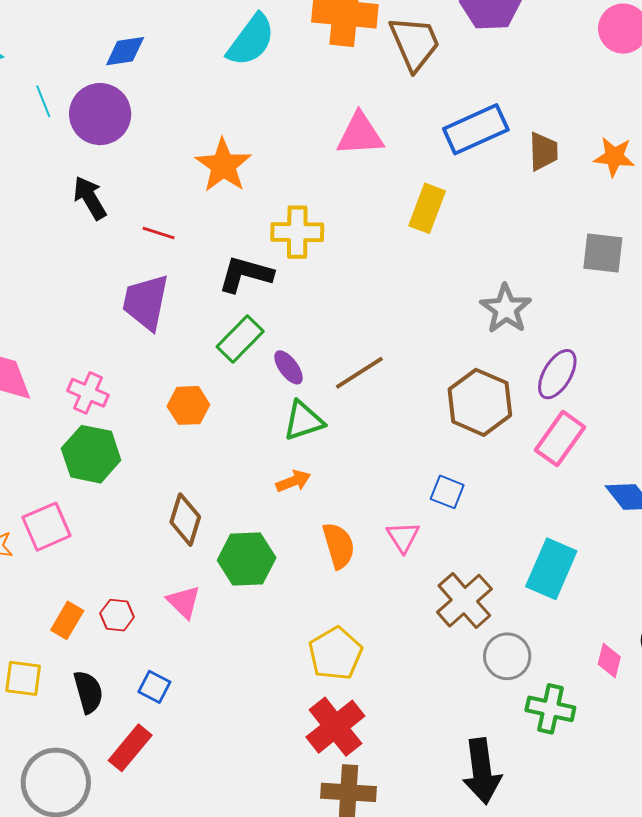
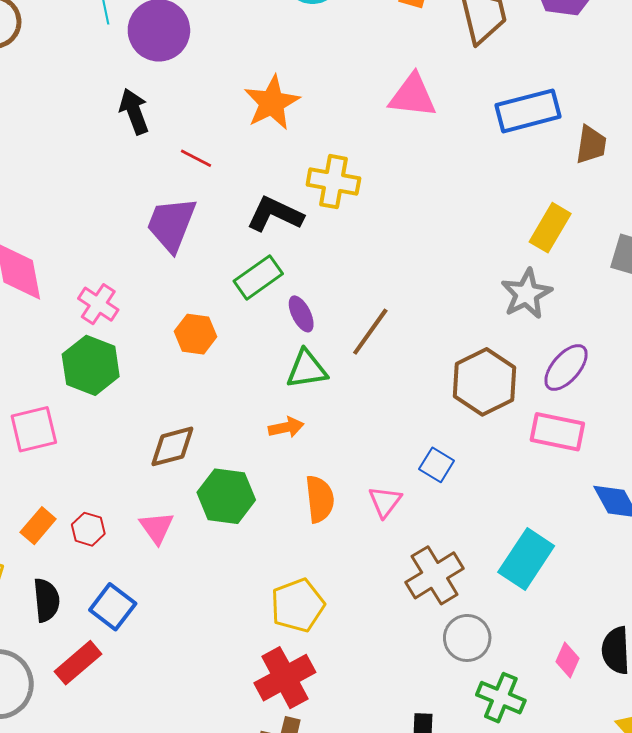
yellow rectangle: (427, 208) -> (550, 228), moved
brown line: (359, 373) -> (370, 332), turned -32
pink rectangle: (560, 439) -> (557, 432), turned 56
brown diamond: (185, 520) -> (172, 446), turned 48
blue square: (154, 687) -> (113, 607), size x1.4

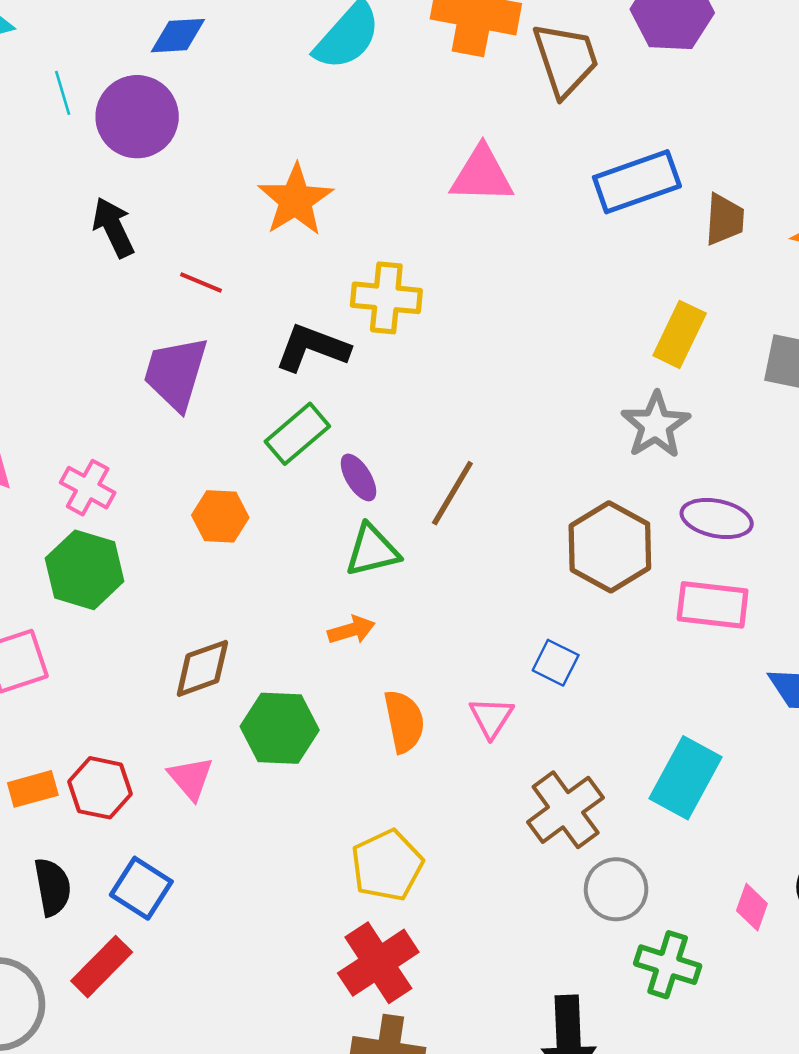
purple ellipse: (566, 367) -> (717, 519), turned 66
orange rectangle: (38, 526) -> (33, 789), turned 39
red hexagon: (88, 529) -> (100, 788), size x1.4

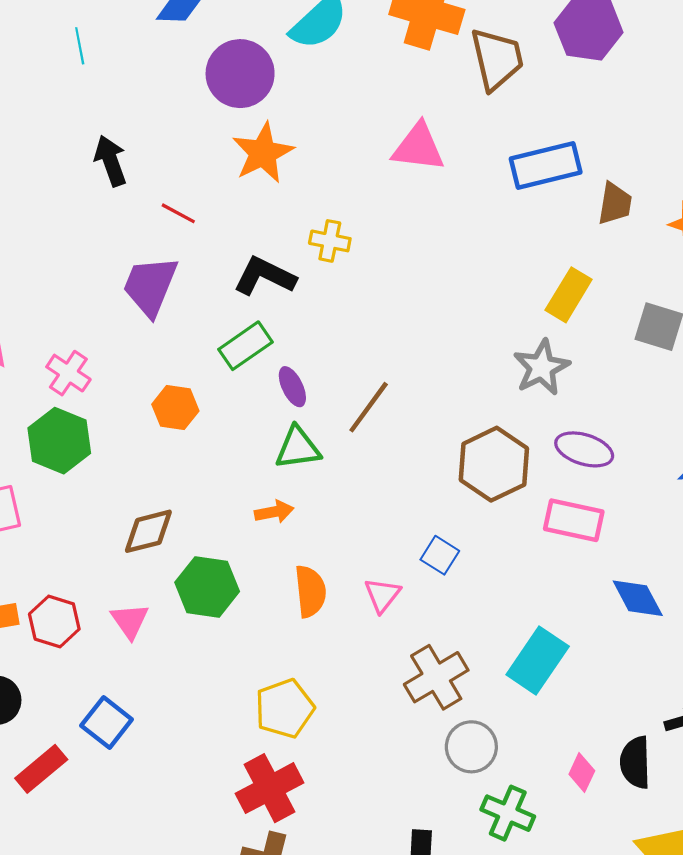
purple circle: (137, 117) -> (240, 74), moved
yellow cross: (386, 298) -> (330, 241), size x0.7
blue square: (141, 888) -> (107, 723), moved

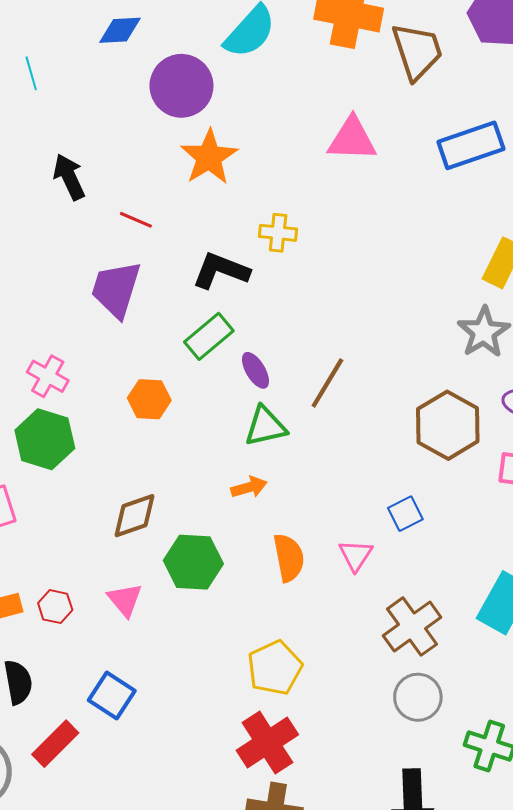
blue square: (440, 555) -> (405, 514), turned 36
red hexagon: (54, 622) -> (55, 607), size x0.7
gray circle: (471, 747) -> (418, 697), moved

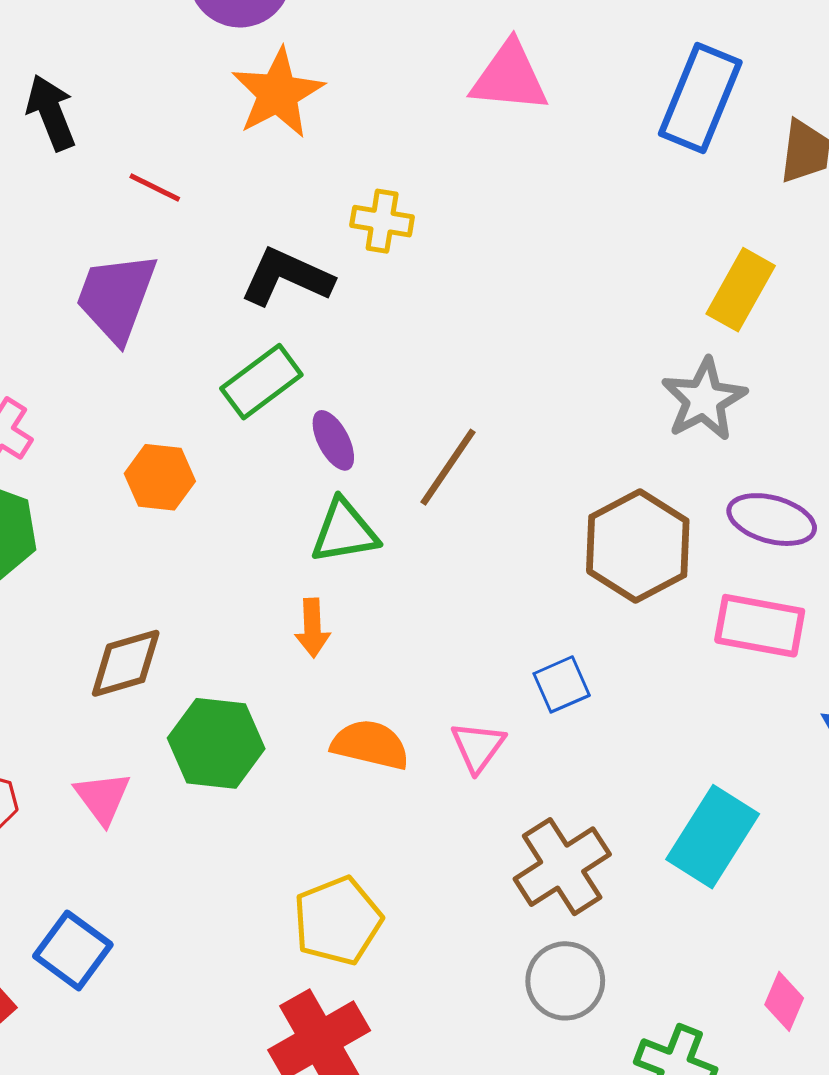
blue rectangle: (471, 145) -> (700, 98), turned -52
orange arrow: (249, 487) -> (312, 628), turned 100
orange semicircle: (289, 558) -> (370, 745), turned -69

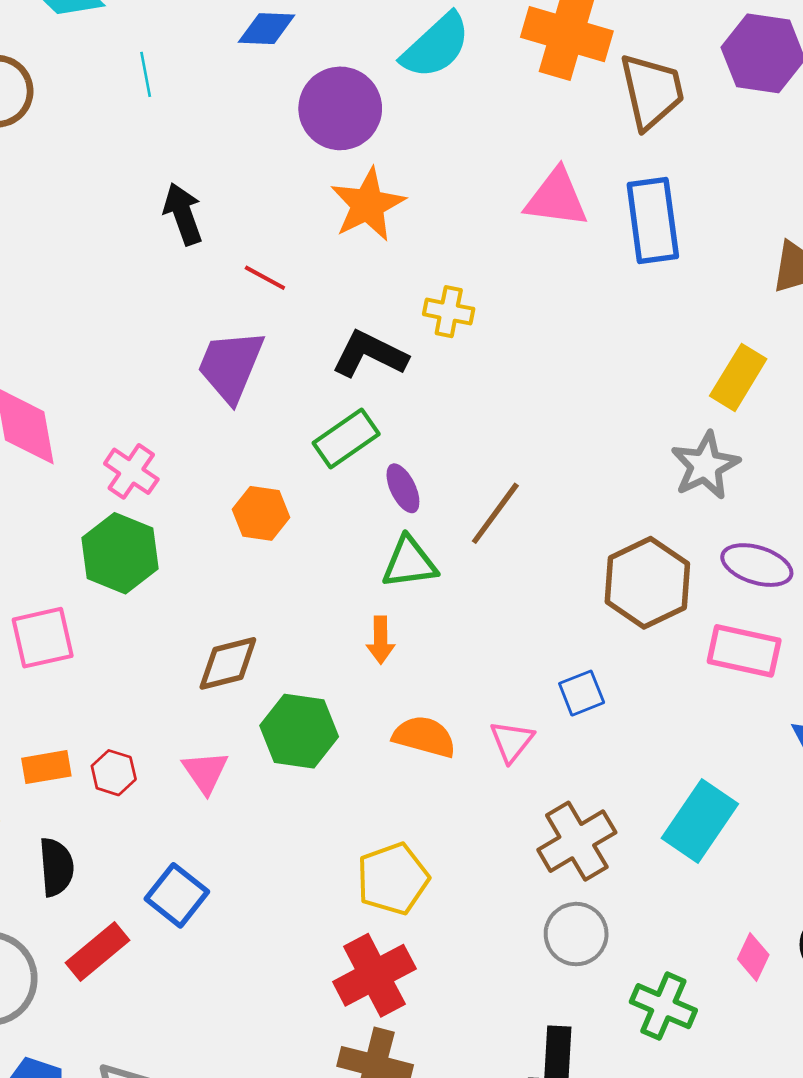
blue rectangle: (700, 98) -> (653, 221), moved, turned -32

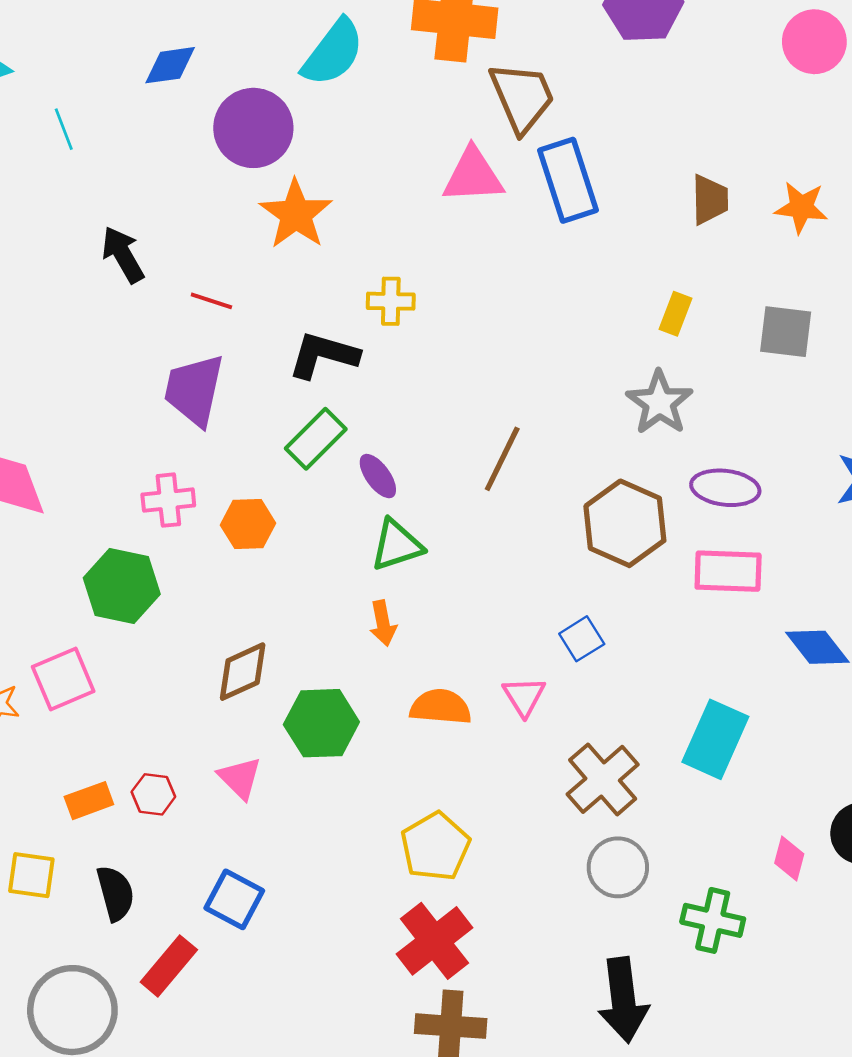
brown trapezoid: (652, 91) -> (522, 97), moved
yellow rectangle: (738, 377) -> (675, 314), size x0.7
pink cross: (131, 471) -> (168, 500), moved, turned -30
brown line: (495, 513) -> (502, 459), moved

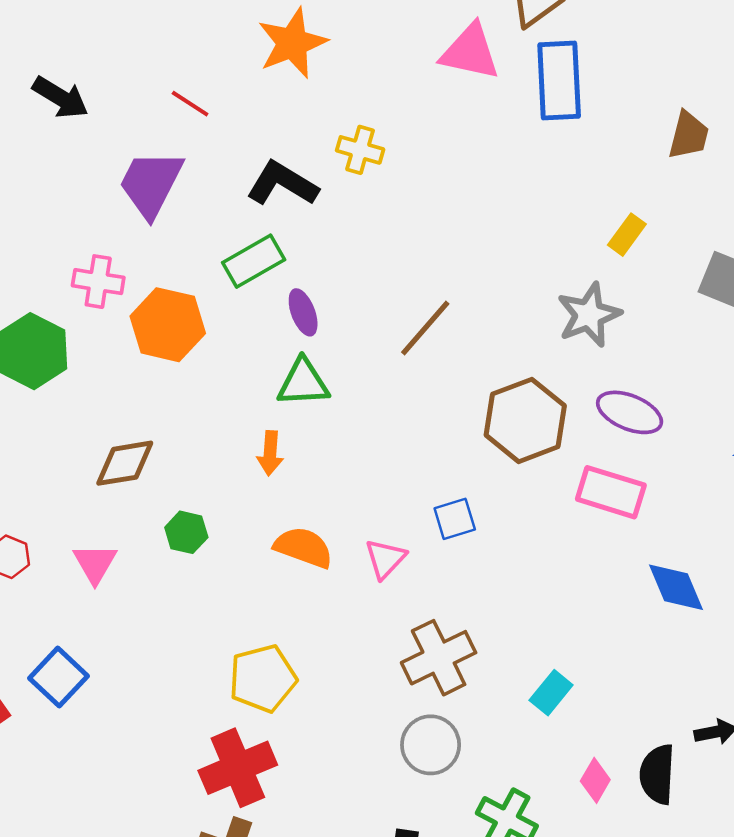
black arrow: (123, 255) -> (60, 97), moved, turned 136
orange hexagon: (248, 524) -> (168, 325), size x1.4
green hexagon: (321, 723) -> (186, 532), size x0.6
cyan rectangle: (715, 739) -> (551, 693), moved, size x0.6

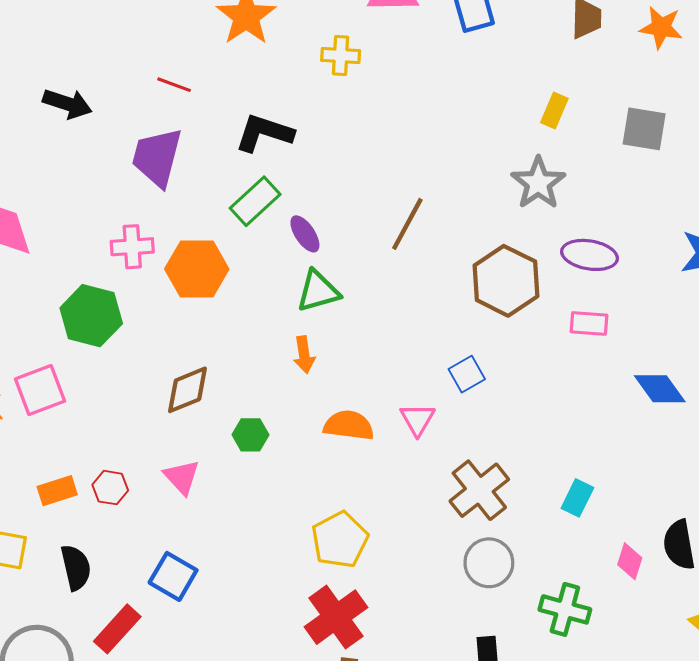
yellow cross: (360, 150) -> (341, 56), moved
pink rectangle: (611, 492) -> (589, 323), size x0.7

